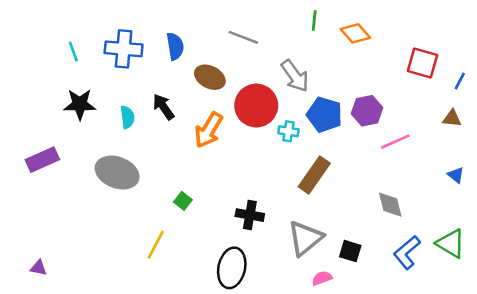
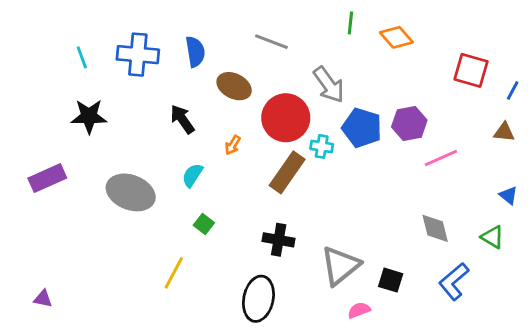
cyan semicircle: (127, 117) -> (192, 175), moved, turned -140
orange arrow: (209, 130) -> (233, 145), size x0.5
brown rectangle: (314, 175) -> (287, 172), moved
green triangle: (451, 243) -> (493, 237), moved, size x0.7

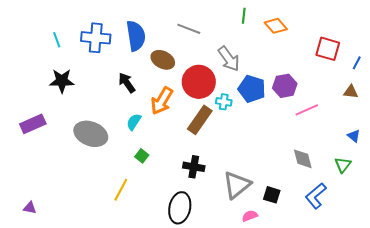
blue semicircle: (195, 52) -> (136, 36), size x1.4
orange arrow: (233, 145) -> (162, 101), size x2.0
green triangle: (493, 237) -> (343, 165), turned 36

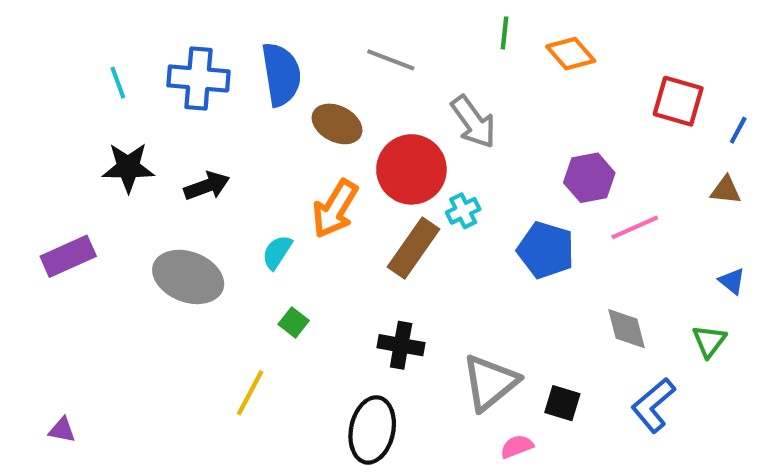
black arrow: (127, 83) -> (207, 186), moved, turned 105
blue pentagon: (252, 89) -> (546, 250), moved
cyan cross: (224, 102) -> (463, 211), turned -35

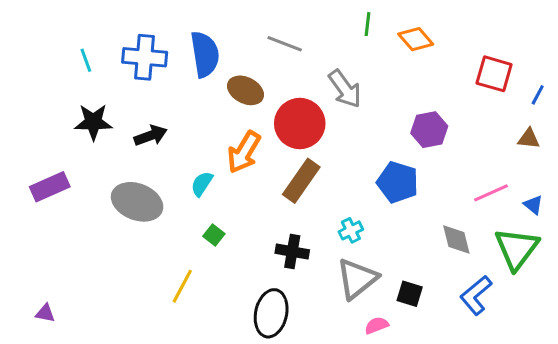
cyan cross: (463, 211) -> (351, 230), moved
pink line: (635, 227) -> (491, 193), moved
green triangle: (709, 341) -> (517, 249), size x1.8

